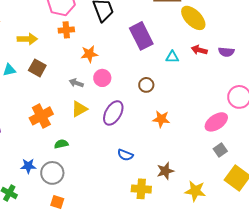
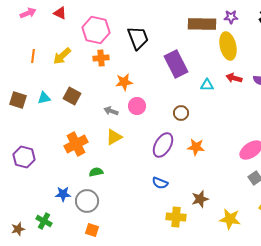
yellow ellipse: (193, 18) -> (228, 46), turned 32
yellow arrow: (27, 39) -> (62, 56), moved, turned 138
purple ellipse: (113, 113) -> (163, 145), moved

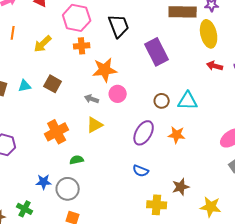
orange line: (33, 56) -> (13, 33), moved
orange star: (124, 82) -> (105, 70), size x1.4
cyan triangle: (207, 85) -> (188, 101), moved, size x1.5

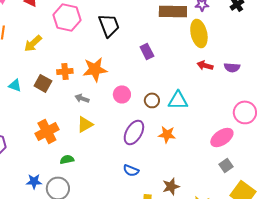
orange cross: (82, 46) -> (65, 71), moved
purple rectangle: (157, 52) -> (147, 51), size x0.6
cyan triangle: (25, 86) -> (15, 85), turned 32
pink circle: (118, 94) -> (122, 94), moved

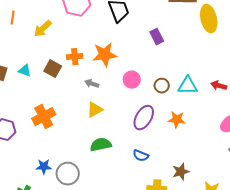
red arrow: (205, 65) -> (219, 86), moved
orange cross: (47, 131) -> (44, 117), moved
green semicircle: (67, 159) -> (101, 145), moved, size x1.5

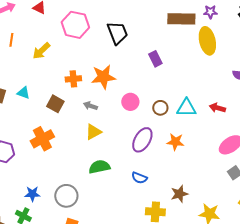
brown square: (53, 69) -> (55, 104), moved
blue star: (44, 167) -> (32, 194), moved

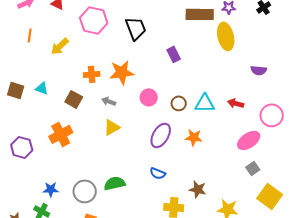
green semicircle: (99, 167) -> (115, 183), moved
brown star: (179, 194) -> (198, 189), turned 30

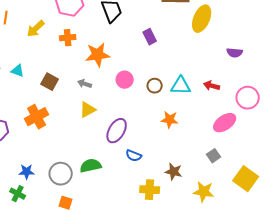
yellow ellipse: (226, 36) -> (202, 19), turned 36
orange cross: (92, 74) -> (68, 38), moved
purple ellipse: (161, 135) -> (117, 131), moved
gray square: (253, 168) -> (214, 156), moved

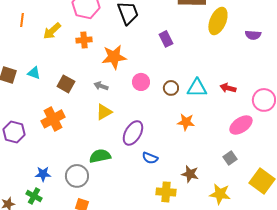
purple semicircle: (235, 53) -> (253, 35), moved
green semicircle: (91, 166) -> (100, 156), moved

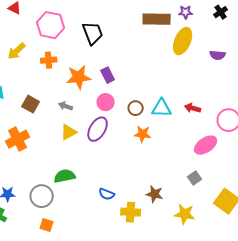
purple rectangle: (166, 39) -> (108, 75), moved
orange star: (186, 122) -> (143, 134), moved
purple ellipse: (133, 133) -> (98, 129), moved
blue semicircle: (150, 158) -> (107, 194), moved

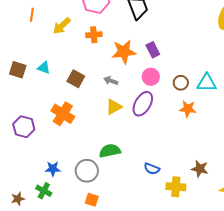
orange cross: (18, 139) -> (63, 114), turned -30

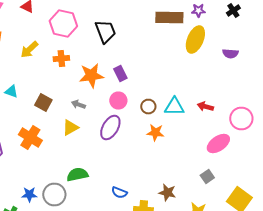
yellow triangle: (114, 107) -> (70, 128), moved
blue star: (53, 169) -> (29, 194), moved

